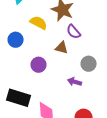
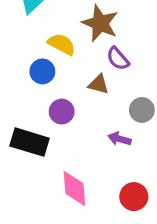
blue circle: (16, 40) -> (42, 71), moved
black rectangle: (19, 98) -> (30, 142), moved

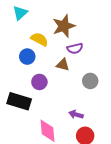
brown star: (100, 23) -> (64, 26), turned 30
purple semicircle: (118, 59) -> (75, 48), turned -63
purple arrow: (119, 139) -> (76, 114), moved

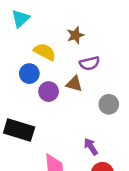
brown star: (64, 26) -> (75, 35), size x0.6
purple circle: (39, 82) -> (49, 92), moved
purple arrow: (76, 114) -> (91, 147), turned 40

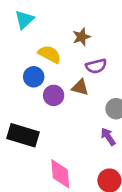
purple arrow: (91, 147) -> (108, 137), moved

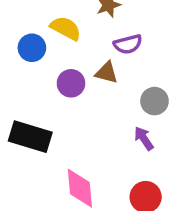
blue circle: (34, 77) -> (32, 48), moved

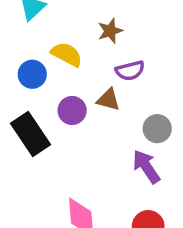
black rectangle: (30, 137) -> (30, 134), moved, turned 39
purple arrow: (144, 138) -> (146, 167), size x1.4

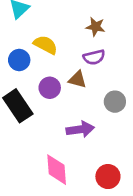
brown star: (110, 31) -> (95, 27), moved, turned 30
purple arrow: (146, 167) -> (80, 129), moved, turned 116

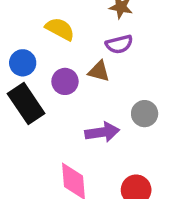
blue circle: (19, 60) -> (23, 63), moved
gray circle: (115, 102) -> (145, 114), moved

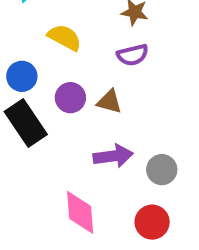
brown triangle: (99, 71) -> (109, 102), moved
gray circle: (145, 114) -> (162, 170), moved

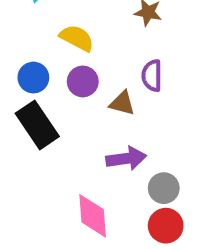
purple semicircle: (133, 55) -> (152, 76), moved, turned 104
purple circle: (70, 98) -> (83, 81), moved
gray circle: (162, 170) -> (164, 188), moved

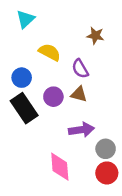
purple semicircle: (152, 76) -> (80, 69), moved, turned -30
purple circle: (83, 81) -> (53, 97), moved

